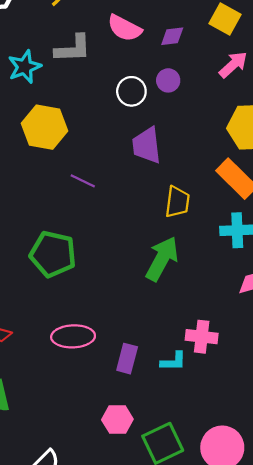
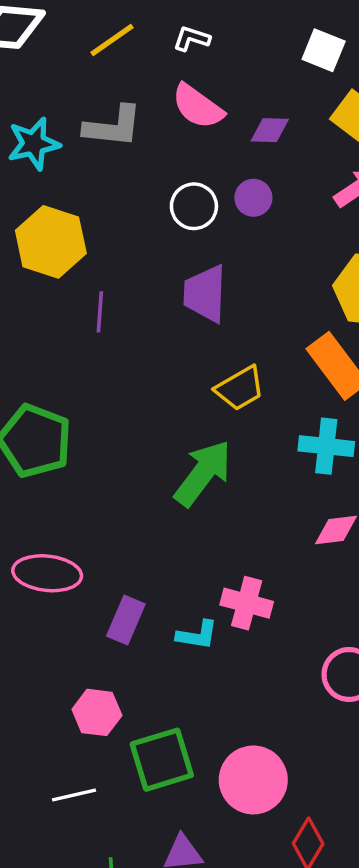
purple line: (83, 181) -> (100, 312), moved, turned 60
yellow trapezoid: (177, 202) -> (240, 388), turned 44

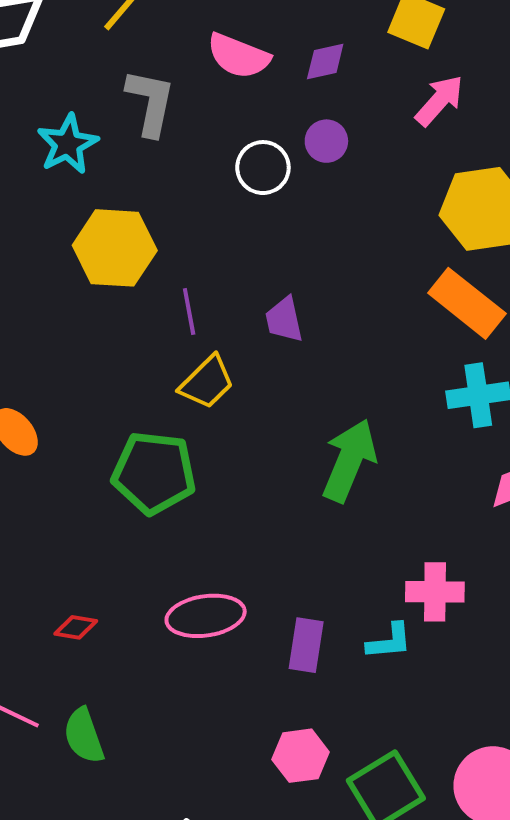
gray L-shape: (113, 126) -> (150, 102), turned -70
purple trapezoid: (205, 294) -> (284, 320), moved, size x0.7
yellow trapezoid: (240, 388) -> (207, 382), moved

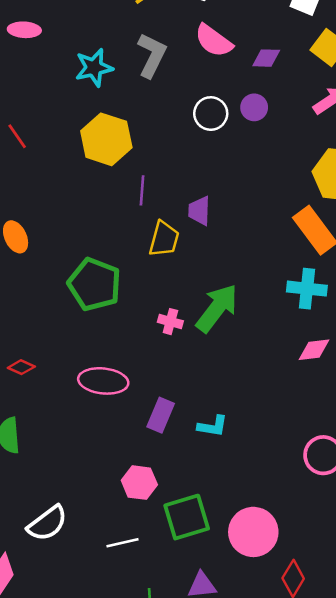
yellow trapezoid: (207, 382) -> (164, 239), moved, turned -45
pink cross: (435, 592) -> (170, 322), moved, size x0.7

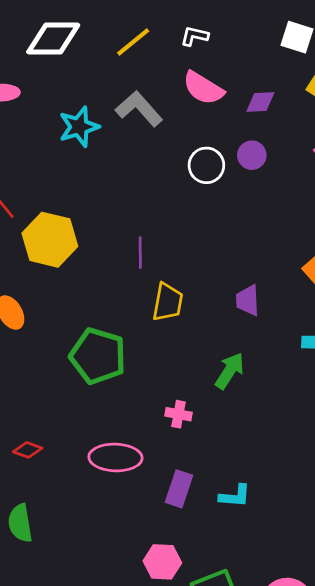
gray L-shape: (152, 55) -> (139, 109), turned -63
yellow hexagon: (106, 139) -> (50, 240), moved
purple trapezoid: (199, 211) -> (248, 300), moved
green arrow: (217, 308) -> (230, 371), size x0.7
pink cross: (170, 322) -> (179, 414), moved

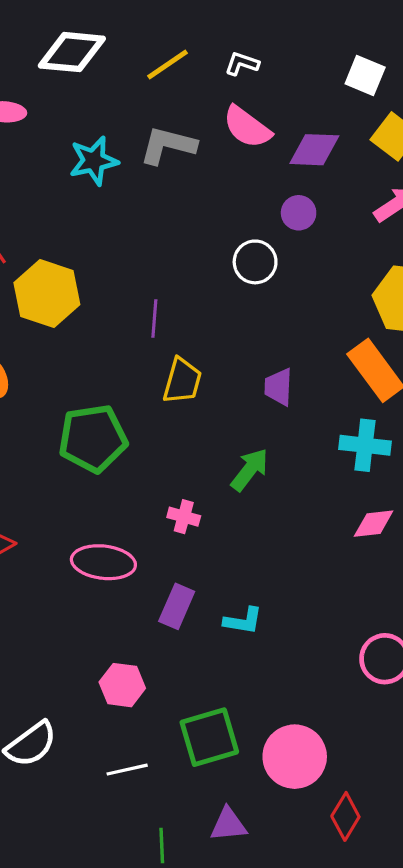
purple diamond: (260, 102) -> (314, 150), size x1.4
gray L-shape: (139, 109) -> (168, 145), turned -39
white circle: (206, 165) -> (255, 262), moved
green pentagon: (98, 356) -> (93, 438), turned -30
pink hexagon: (162, 562) -> (122, 685), moved

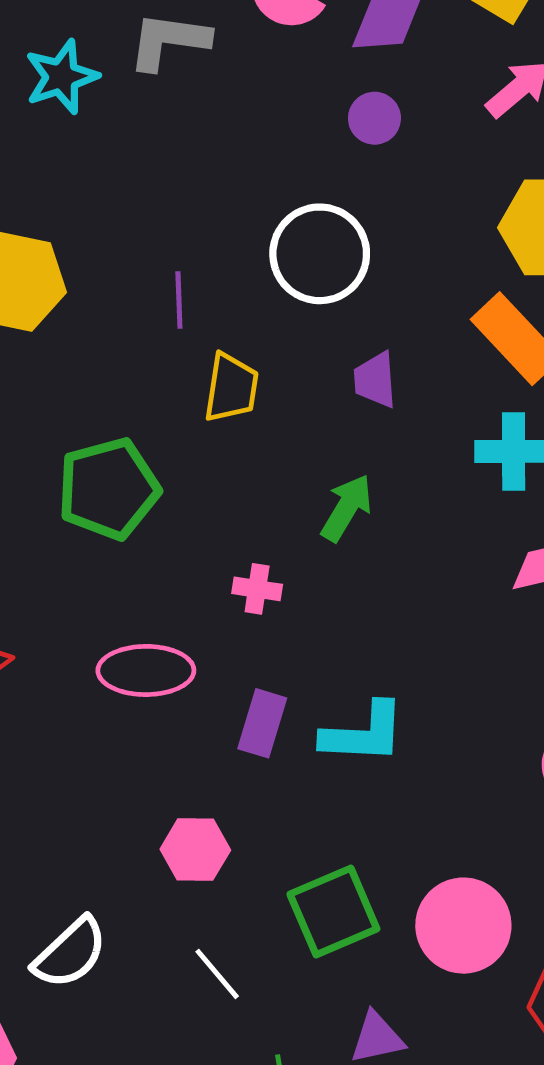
white circle: (255, 262) -> (320, 254), moved, size x1.5
cyan L-shape: (243, 621) -> (363, 733), size x1.5
white line: (127, 770) -> (217, 974), turned 69

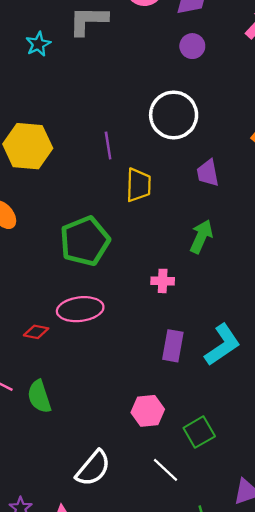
cyan star: (61, 77) -> (38, 44), size x0.7
pink ellipse: (146, 670) -> (80, 309), moved
cyan L-shape: (363, 733) -> (222, 345), turned -30
green square: (333, 911) -> (199, 432), moved, size x0.7

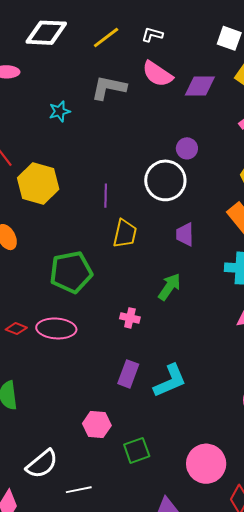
cyan star: (38, 44) -> (60, 111), moved
purple circle: (192, 46) -> (187, 148), moved
red diamond: (36, 332) -> (16, 329), moved
white line: (166, 470) -> (79, 490), moved, turned -65

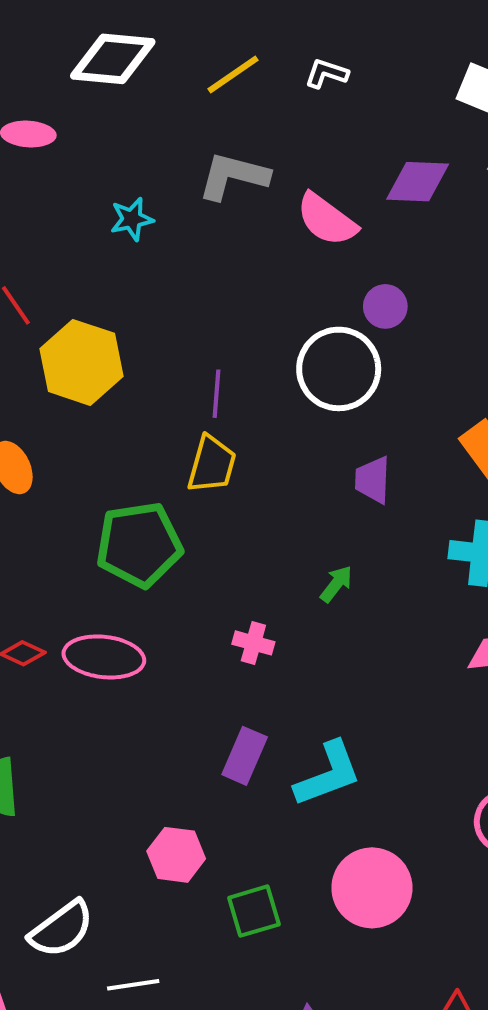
pink semicircle: (157, 74) -> (327, 220), moved
yellow trapezoid: (125, 234) -> (212, 464), moved
green arrow: (169, 287) -> (336, 584), size x0.7
pink circle: (206, 464) -> (372, 888), moved

